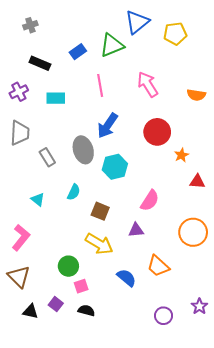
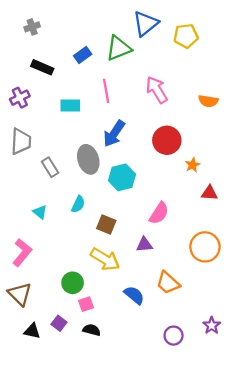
cyan rectangle: (56, 98) -> (70, 105), moved

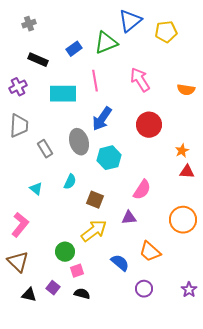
cyan rectangle: (70, 105) -> (63, 94), size x1.5
orange star: (193, 165) -> (182, 151), moved
yellow arrow: (105, 259) -> (94, 231), turned -68
purple circle: (174, 336) -> (144, 289), moved

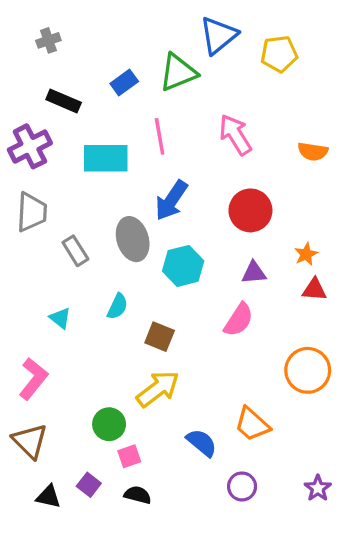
purple cross: (18, 87) -> (30, 146), size x1.4
purple triangle: (129, 218) -> (254, 273), moved

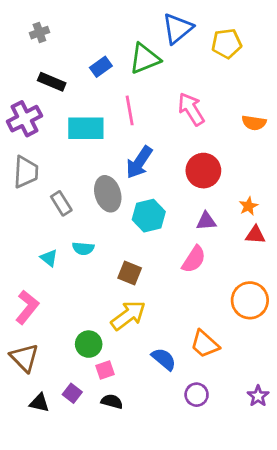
cyan semicircle: (117, 306) -> (83, 248), moved, turned 70

